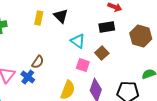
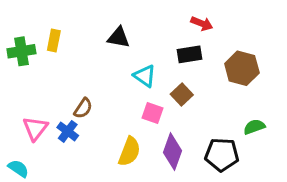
black triangle: (61, 16) -> (119, 37), turned -35
yellow rectangle: (39, 18) -> (54, 41), moved

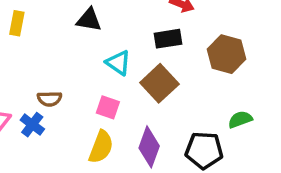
brown square: (182, 94) -> (159, 83), size x1.5
brown semicircle: (83, 108) -> (49, 99), turned 55
pink square: (152, 113) -> (108, 107), moved

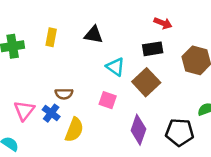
yellow rectangle: (17, 23) -> (51, 37), moved
yellow semicircle: (101, 147) -> (74, 130), moved

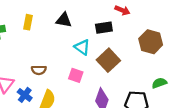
black rectangle: (153, 49) -> (104, 28), moved
blue cross: (51, 113) -> (25, 95), moved

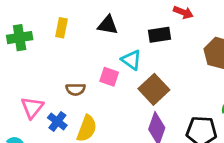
brown square: (108, 60) -> (154, 89), moved
pink square: (76, 75) -> (109, 77), moved

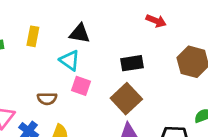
black rectangle: (159, 35) -> (132, 63), moved
cyan triangle: (131, 60) -> (70, 60), moved

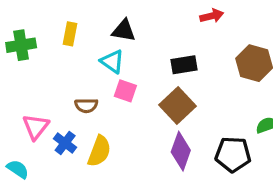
red arrow: (156, 21) -> (212, 16), turned -36

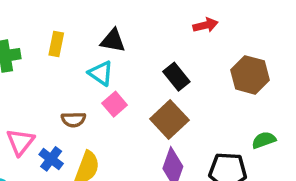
black rectangle: (184, 65) -> (176, 77), turned 60
pink square: (125, 91) -> (115, 104), turned 30

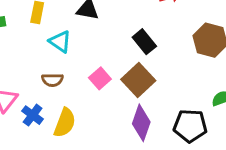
cyan triangle: (101, 73) -> (60, 42), moved
pink square: (115, 104) -> (100, 78), moved

